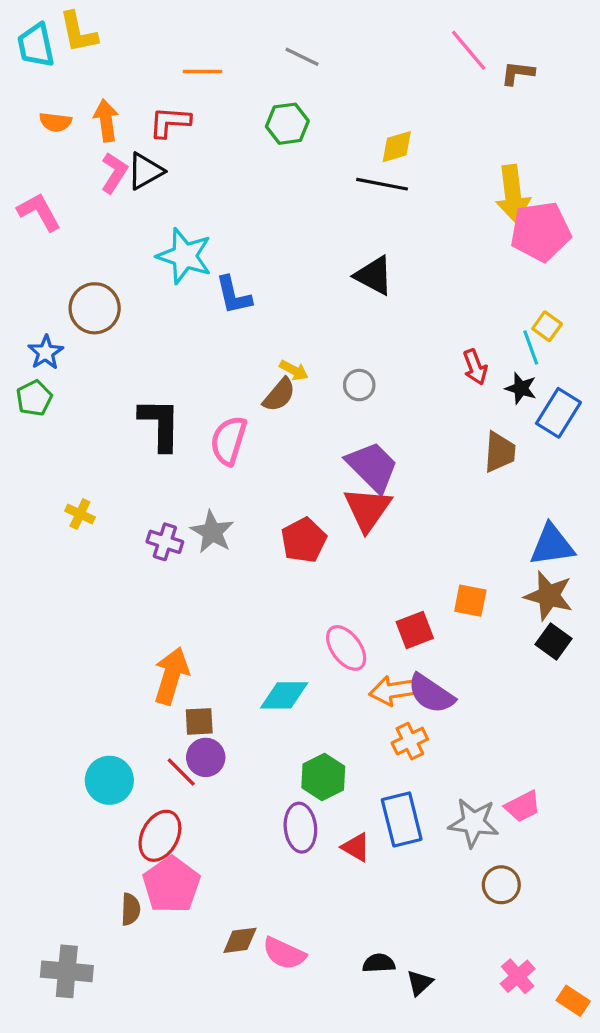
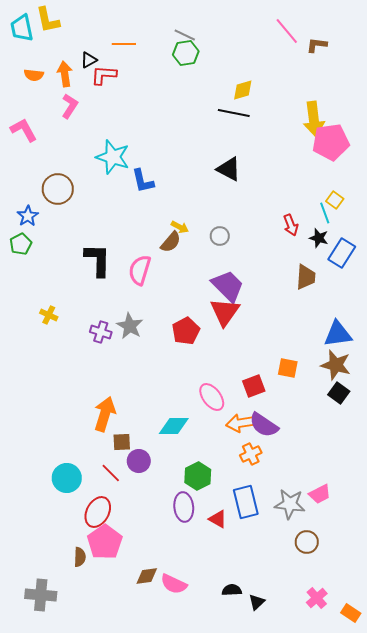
green hexagon: (287, 124) -> (186, 53), moved
black triangle: (145, 171) -> (89, 60), moved, size x0.7
purple circle: (206, 757) -> (139, 461), moved

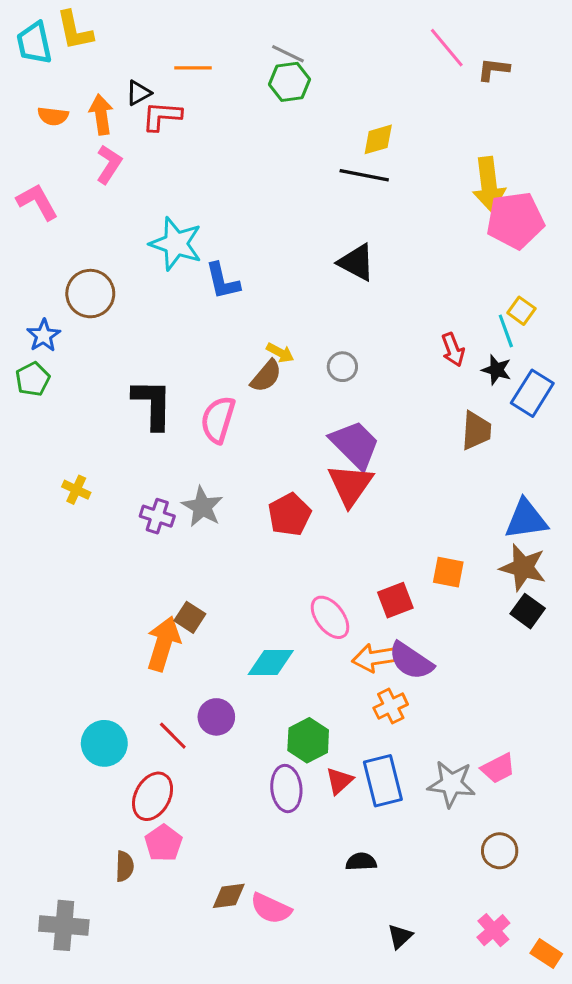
brown square: (122, 442) -> (190, 617), moved, turned 36
red triangle: (218, 519) -> (339, 781), moved, turned 48
pink pentagon: (105, 542) -> (163, 843), size x0.7
brown circle: (307, 542) -> (500, 851), moved
black semicircle: (232, 590) -> (361, 862), moved

